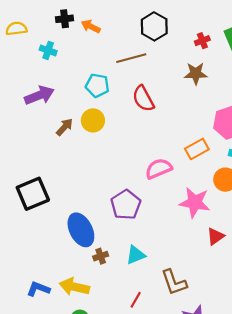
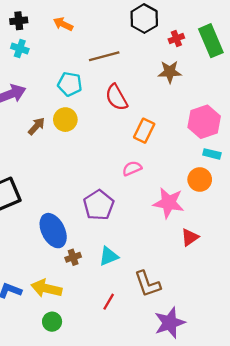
black cross: (65, 19) -> (19, 21), moved
black hexagon: (154, 26) -> (144, 19), moved
orange rectangle: (197, 149) -> (144, 131), moved, turned -35
pink semicircle: (159, 169) -> (132, 168), size x0.7

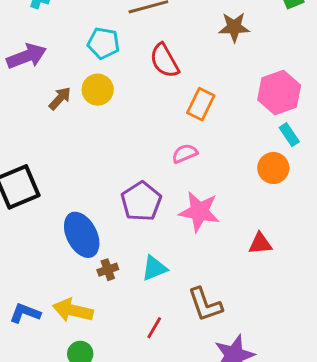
cyan rectangle: (212, 154) -> (289, 135), turned 42
pink star: (169, 203) -> (199, 212), moved
red triangle: (190, 237) -> (260, 244), turned 30

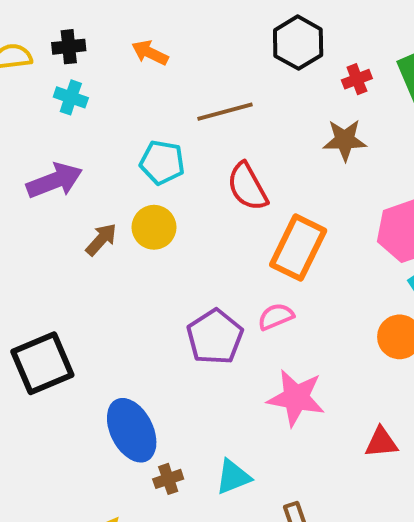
orange rectangle: (201, 104) -> (298, 248), size x1.4
purple pentagon: (141, 201) -> (215, 337), moved

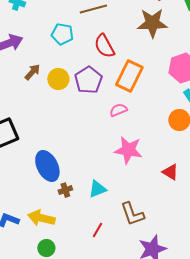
brown star: (345, 140) -> (152, 23), size x1.4
yellow circle: (154, 227) -> (58, 79), moved
purple pentagon: (215, 337) -> (88, 80), moved
red triangle: (381, 442) -> (170, 172), turned 36

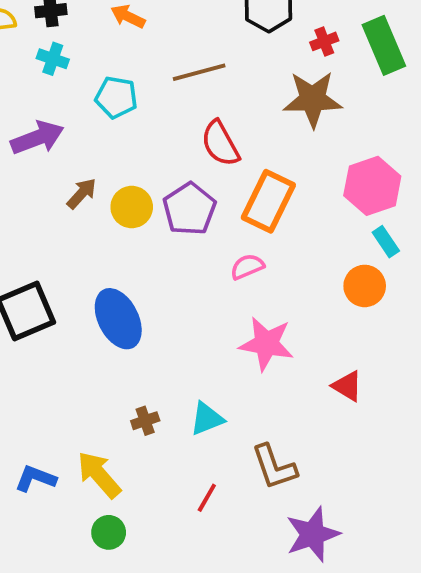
cyan pentagon: (62, 34) -> (116, 97), moved
blue ellipse: (47, 166) -> (118, 319), moved
yellow arrow: (41, 218) -> (99, 475), turned 36

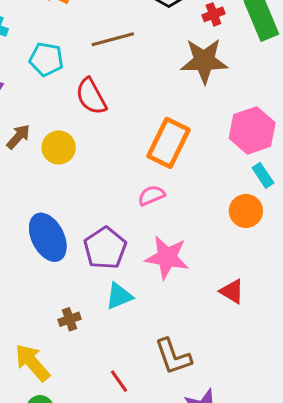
red semicircle: (220, 143) -> (91, 96), moved
purple pentagon: (189, 209) -> (105, 248), moved
cyan triangle: (207, 419) -> (119, 296), moved
red line: (207, 498) -> (119, 381), turned -65

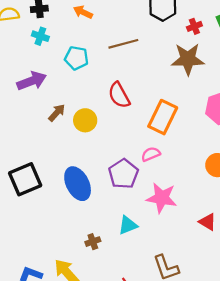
red semicircle: (91, 96) -> (119, 95), moved
purple pentagon: (105, 248) -> (123, 174), moved

